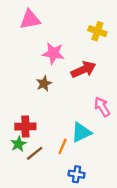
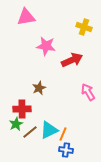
brown star: (44, 84) -> (39, 88), moved
cyan triangle: (81, 132) -> (49, 130), moved
orange line: (63, 146) -> (63, 134), moved

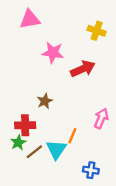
pink arrow: (88, 92) -> (101, 118), moved, turned 54
cyan triangle: (49, 130) -> (56, 149), turned -30
orange line: (63, 134) -> (72, 136), moved
blue cross: (66, 150) -> (91, 170), moved

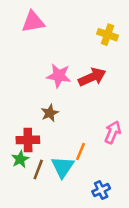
pink star: (53, 53) -> (59, 76), moved
brown line: (34, 152) -> (38, 169), turned -30
blue cross: (91, 170) -> (101, 190), turned -35

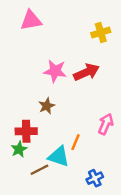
yellow cross: (108, 35) -> (101, 32), turned -36
cyan triangle: (63, 167) -> (59, 156), turned -45
brown line: (38, 169) -> (39, 170), moved, turned 42

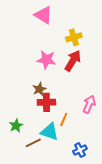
pink triangle: (31, 20) -> (43, 15), moved, turned 42
yellow cross: (101, 32) -> (74, 37), moved
red arrow: (86, 72) -> (73, 61), turned -35
red cross: (26, 131) -> (46, 102), moved

